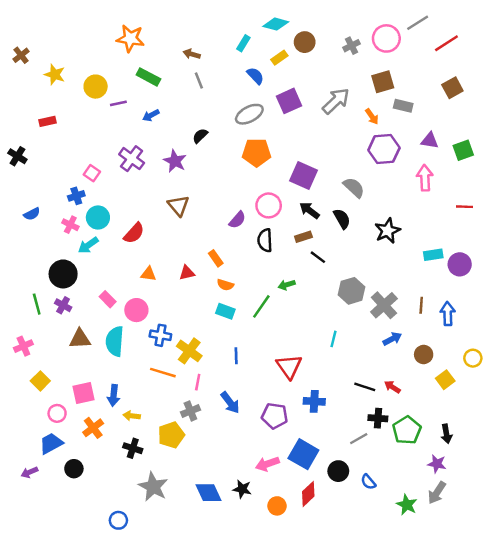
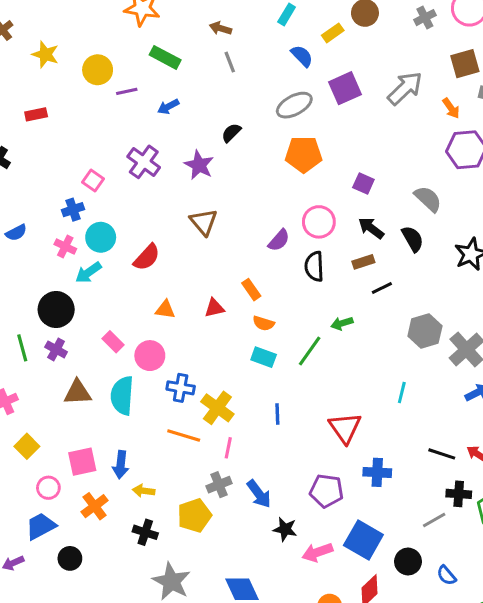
purple square: (303, 175) -> (363, 183), size x0.6
black line: (318, 257) -> (382, 288), turned -63
blue arrow: (230, 403) -> (259, 494), moved
black star: (242, 489) -> (285, 529), moved

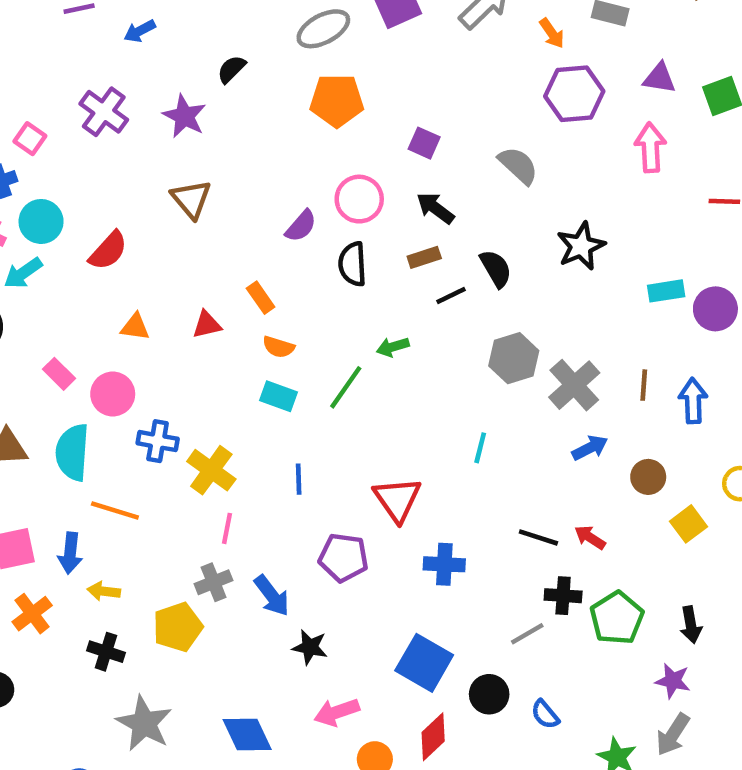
black semicircle: (413, 239) -> (496, 269), moved
orange line: (184, 436) -> (115, 511), moved
purple pentagon: (327, 491) -> (343, 558), moved
pink arrow: (317, 552) -> (337, 712), moved

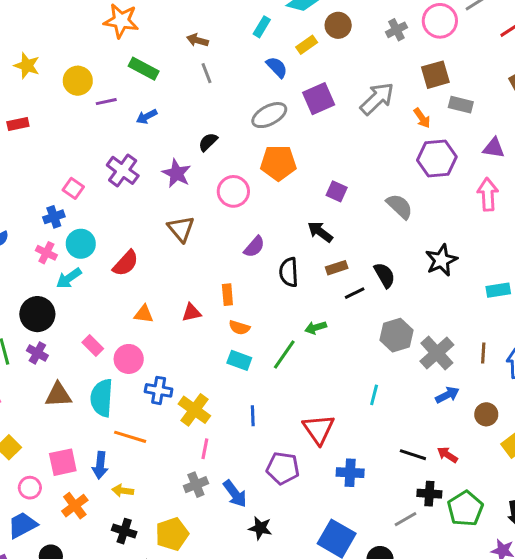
pink circle: (359, 199) -> (233, 191), moved
black arrow: (435, 208) -> (320, 232), moved
orange rectangle: (261, 298) -> (227, 295), turned 30
yellow pentagon: (178, 627) -> (172, 534), moved

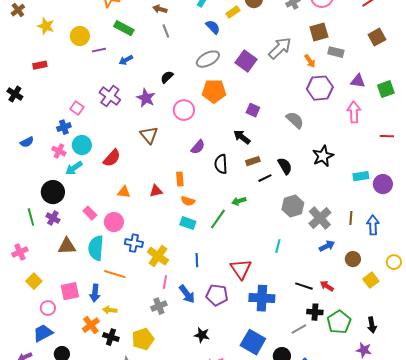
purple square: (319, 99) -> (246, 61), moved, turned -30
blue cross: (350, 473) -> (262, 298), size x1.4
blue arrow: (235, 494) -> (187, 294), moved
orange cross: (75, 506) -> (91, 325), moved

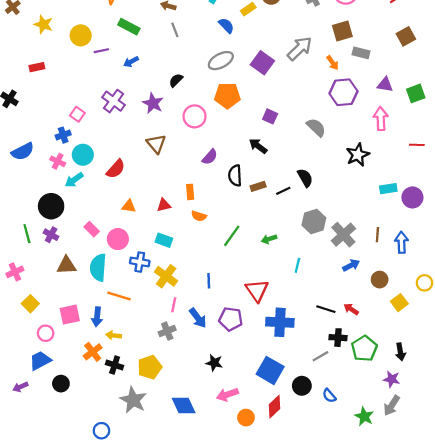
blue semicircle: (27, 142) -> (23, 151), size x1.5
black star: (323, 156) -> (358, 155), moved
brown rectangle: (253, 161) -> (258, 186), moved
green arrow: (239, 201) -> (269, 239), moved
cyan rectangle: (188, 223) -> (164, 240), moved

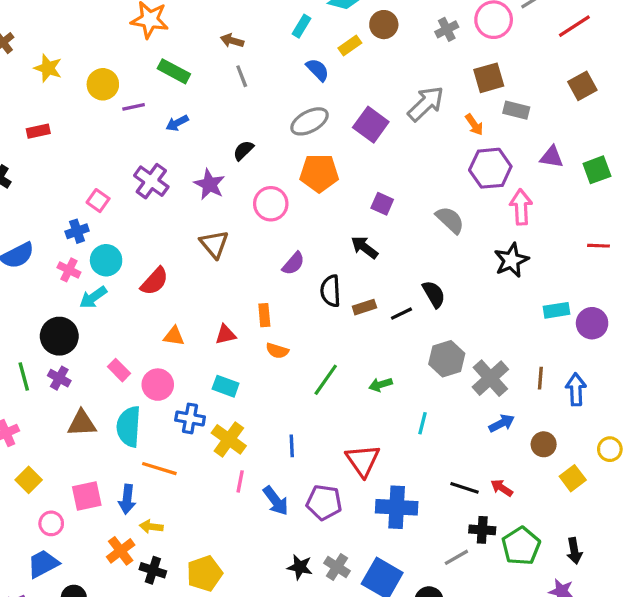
pink arrow: (381, 119) -> (521, 207), moved
gray cross: (167, 331) -> (337, 567), moved, turned -35

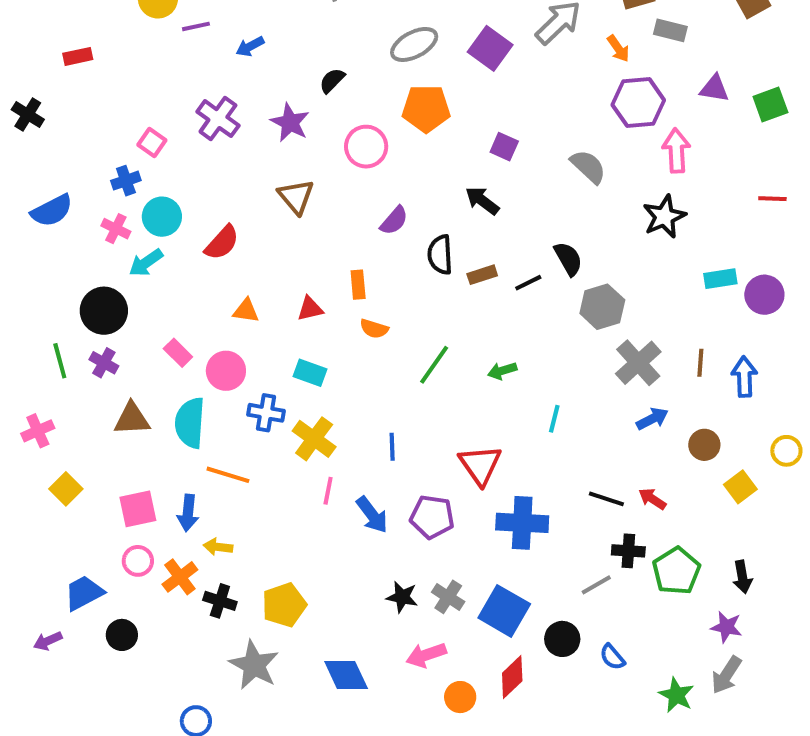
gray hexagon: (447, 359) -> (602, 307), moved
pink circle: (51, 523) -> (138, 561), moved

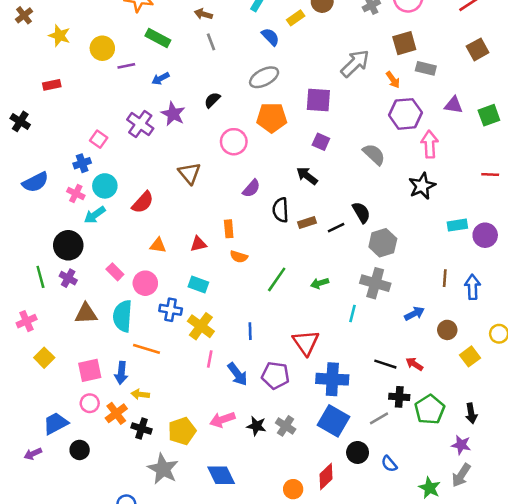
purple square: (490, 48) -> (318, 100), moved, turned -32
purple star: (290, 123) -> (173, 114), moved
gray cross: (638, 363) -> (375, 283), moved, turned -32
blue square: (504, 611) -> (334, 421), moved
pink arrow: (426, 655) -> (222, 420), moved

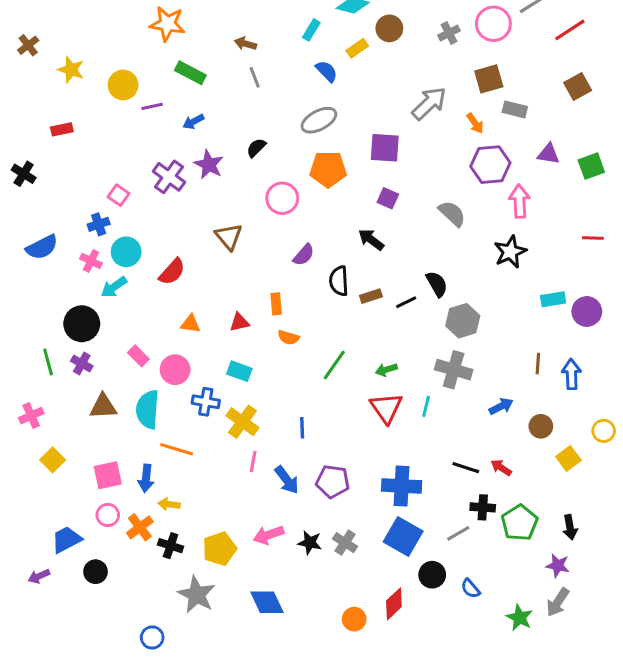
red triangle: (306, 343) -> (386, 408), moved

